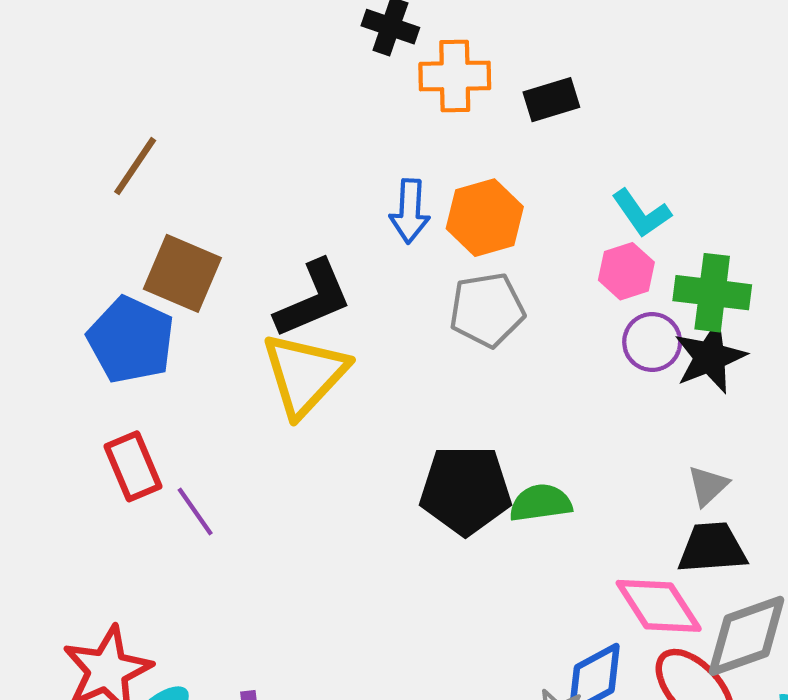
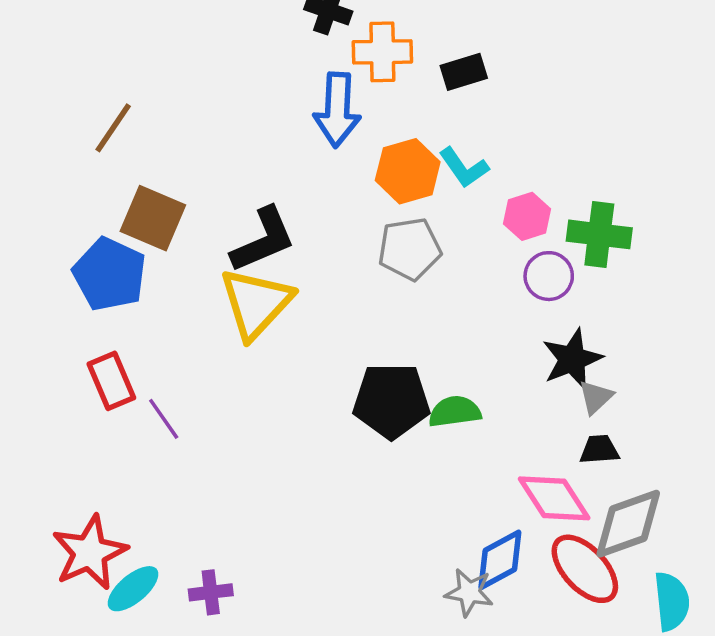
blue arrow: (410, 211) -> (337, 110), moved, size x1.4
cyan L-shape: (641, 213) -> (464, 168), moved
black star: (710, 357) -> (572, 359), moved
black trapezoid: (712, 548) -> (599, 450), size x0.7

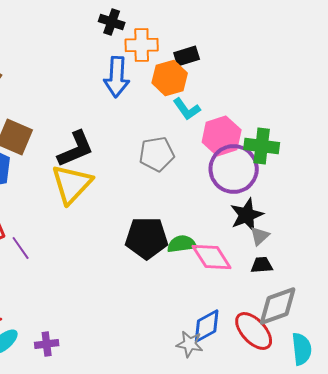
orange hexagon: (408, 171) -> (170, 78), moved
pink hexagon: (527, 216) -> (222, 136), size x1.5
purple circle: (549, 276) -> (234, 169), size x1.8
pink diamond: (554, 498) -> (212, 257), moved

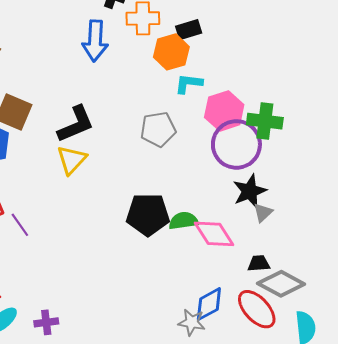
blue arrow: (117, 77) -> (95, 41), moved
cyan L-shape: (187, 109) -> (189, 83), turned 132
yellow triangle: (72, 184) -> (72, 160), size x0.7
black trapezoid: (262, 265) -> (259, 263), moved
gray diamond: (278, 306) -> (281, 284), turned 48

